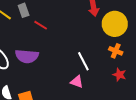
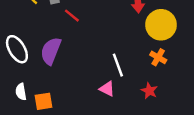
purple semicircle: (27, 56) -> (51, 51), turned 100
red star: (119, 75) -> (149, 91), moved

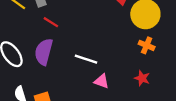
red line: (72, 16) -> (51, 22), moved
white line: (118, 65) -> (86, 59), moved, turned -45

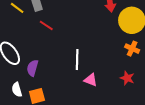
purple semicircle: (44, 52) -> (33, 68), moved, size x0.7
white line: (86, 59) -> (77, 60), turned 72

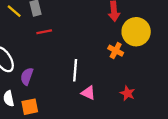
red line: (46, 25) -> (44, 32), turned -48
orange cross: (132, 49) -> (116, 51), moved

